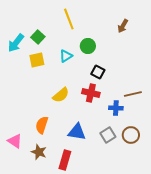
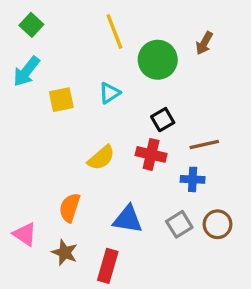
green square: (38, 37) -> (31, 25), moved
green circle: (88, 46) -> (158, 60), moved, size x1.5
black square: (98, 72) -> (163, 120), turned 32
brown line: (133, 94) -> (204, 144), moved

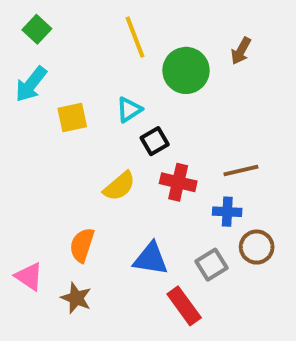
black square: (163, 120) -> (155, 141), moved
brown circle: (218, 224) -> (257, 247), moved
red rectangle: (108, 266) -> (184, 306), moved, turned -52

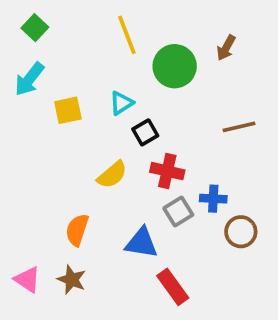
brown line: (241, 170) -> (239, 127), moved
gray square: (212, 265) -> (178, 212), moved
pink triangle: (29, 276) -> (27, 280), moved

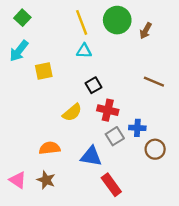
green circle: (175, 66) -> (117, 20), moved
cyan triangle: (121, 103) -> (84, 51), moved, turned 35
brown line: (239, 127) -> (154, 82), turned 36
orange semicircle: (77, 230) -> (50, 148), turned 66

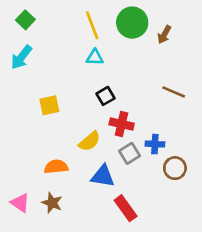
yellow square: (44, 71) -> (49, 105), moved
yellow semicircle: (72, 112) -> (89, 141), moved

